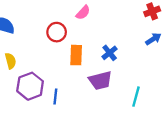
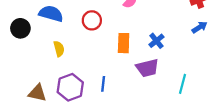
red circle: (57, 32) -> (92, 20), moved
purple hexagon: (30, 86) -> (70, 87), moved

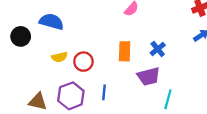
red circle: (92, 20) -> (83, 62), moved
yellow semicircle: (59, 49) -> (59, 57), turned 91
cyan line: (183, 84) -> (168, 99), moved

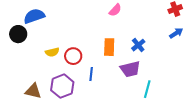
blue semicircle: (51, 22) -> (34, 16), moved, turned -35
blue line: (104, 92) -> (91, 74), moved

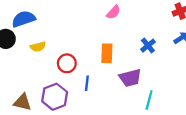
blue cross: (138, 45) -> (148, 46), moved
yellow semicircle: (52, 52) -> (38, 47), moved

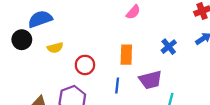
blue line: (87, 83) -> (117, 86), moved

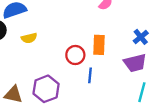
red circle: (85, 65) -> (75, 55), moved
purple trapezoid: (150, 80) -> (135, 63), moved

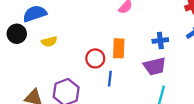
blue cross: (141, 37) -> (160, 40), turned 32

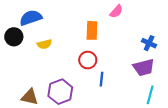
blue cross: (160, 40) -> (149, 43), turned 32
orange rectangle: (119, 48) -> (92, 30), moved

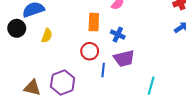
blue cross: (149, 43) -> (118, 35), moved
yellow semicircle: (44, 44) -> (47, 36), turned -56
purple trapezoid: (144, 67) -> (124, 59), moved

